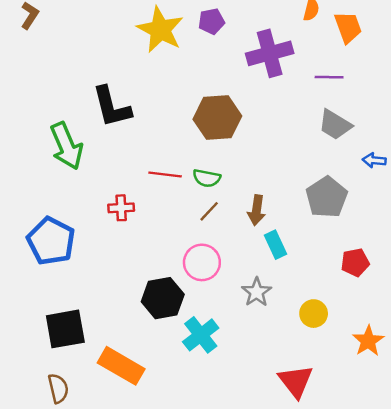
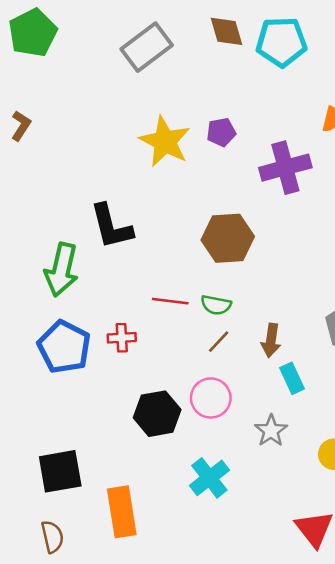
green arrow: (67, 146) -> (62, 270), turned 36
blue pentagon: (51, 241) -> (64, 347), moved
black hexagon: (163, 298) -> (157, 414), moved
orange rectangle: (121, 366) -> (122, 512), turned 51

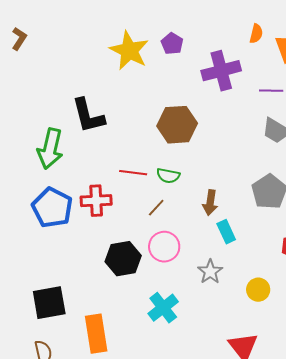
purple pentagon: (221, 132) -> (172, 44), turned -30
red cross: (122, 338) -> (96, 201), size x1.4
brown line: (219, 342) -> (156, 208), moved

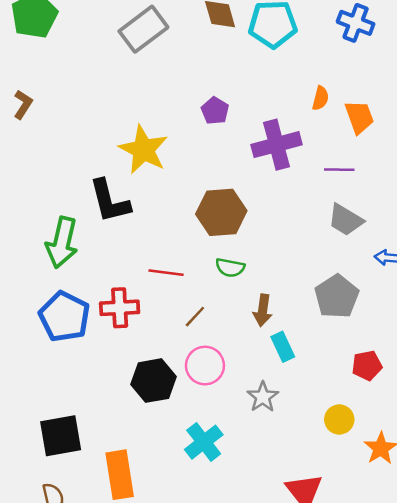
yellow star: (129, 51) -> (143, 150), moved
green semicircle: (168, 176) -> (230, 268), moved
yellow circle: (258, 290) -> (339, 419), moved

